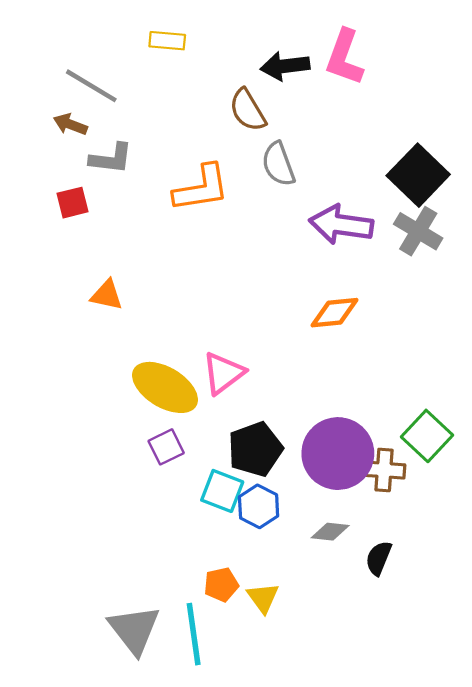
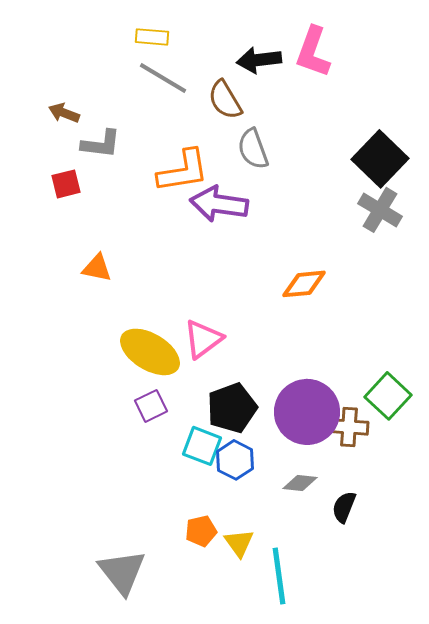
gray line: (91, 86) -> (163, 78), moved
purple arrow: (341, 225) -> (219, 204), moved
cyan line: (194, 634) -> (279, 576), moved

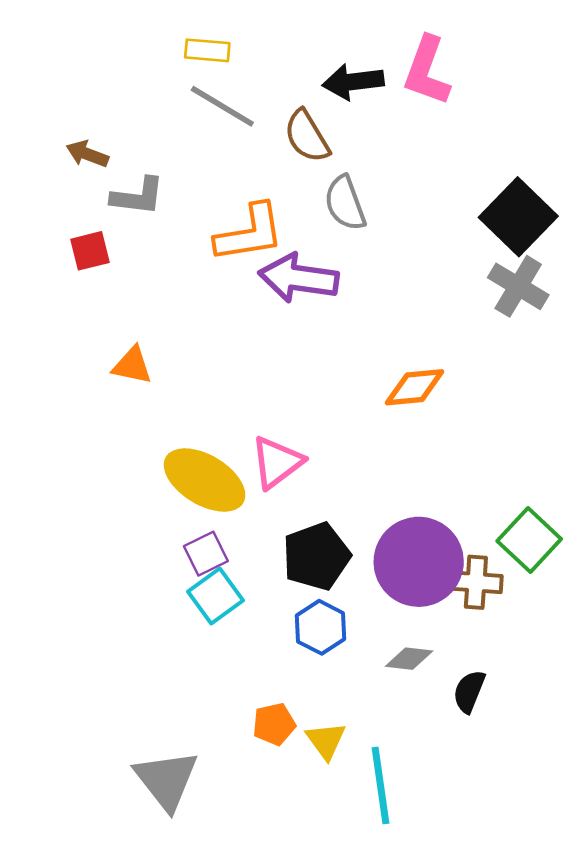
cyan square: (202, 446) -> (215, 596), moved, turned 33

